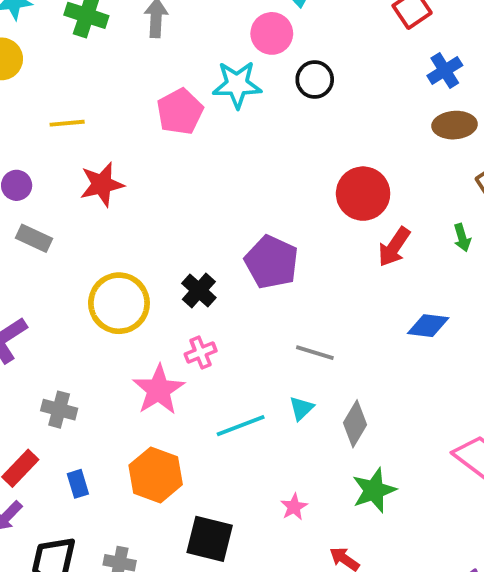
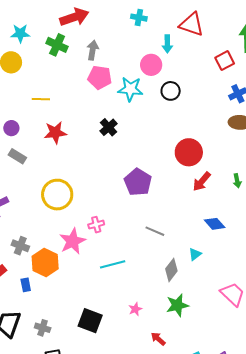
pink pentagon: (180, 112) -> (100, 77), moved, turned 30
black cross: (199, 290) -> (109, 127), moved
blue diamond: (428, 326) -> (215, 224), turned 35
cyan triangle: (301, 408) -> (195, 254), moved
orange hexagon: (156, 475) -> (45, 262), moved

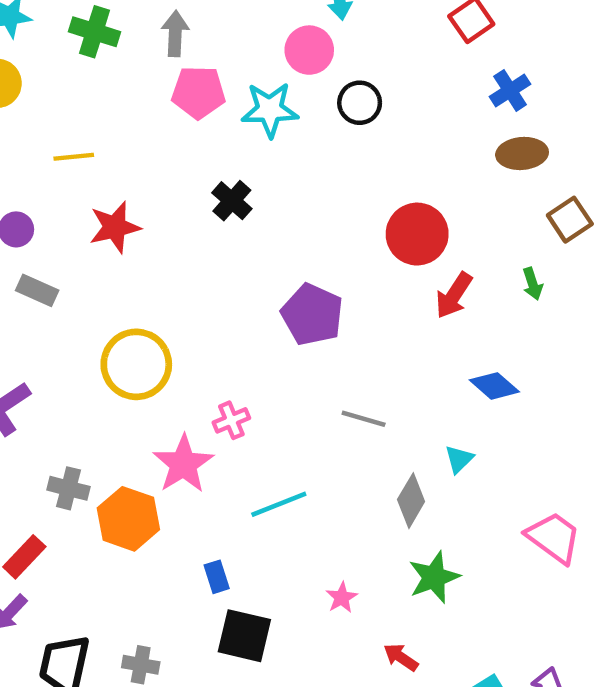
blue rectangle: (26, 285) -> (217, 577), moved

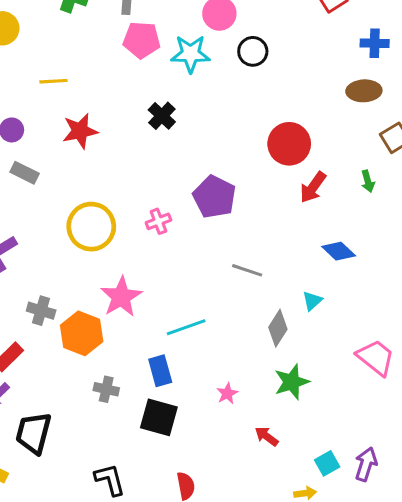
blue cross: (510, 90) -> (375, 43), moved, turned 32
pink cross: (231, 420) -> (158, 221), moved
blue rectangle: (217, 577) -> (160, 371), moved, size x1.4
gray cross: (141, 665) -> (106, 389), moved

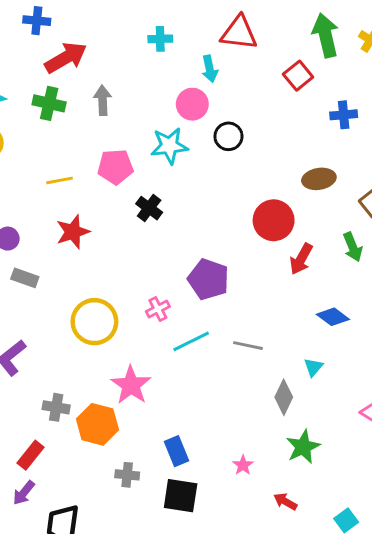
pink pentagon: (142, 40) -> (115, 167), moved
yellow line: (53, 81) -> (59, 180), moved
brown ellipse: (364, 91) -> (319, 179), moved
green arrow: (368, 181) -> (353, 247), size x1.4
cyan line: (186, 327) -> (191, 341), moved

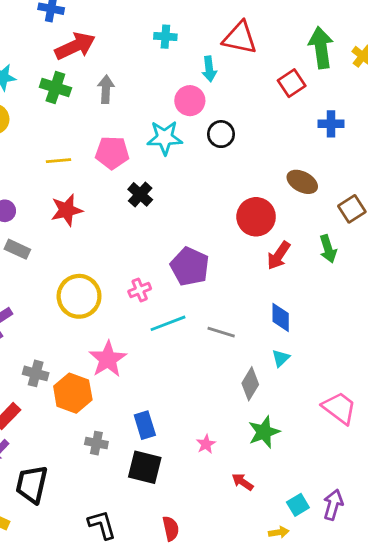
brown ellipse: (319, 179) -> (302, 182), turned 32
blue diamond: (333, 317) -> (281, 317), moved, turned 48

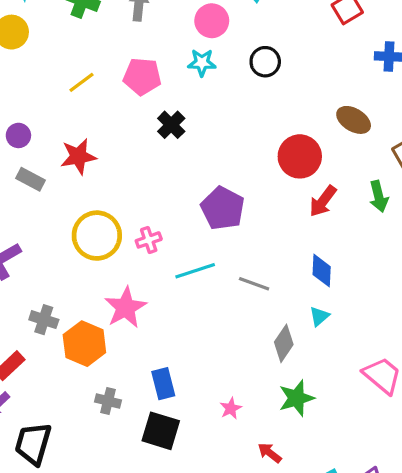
pink circle: (190, 101) -> (212, 21), moved
cyan star: (165, 138) -> (202, 63), size x0.7
yellow line: (58, 161) -> (82, 82), turned -35
red star: (67, 210) -> (78, 156), moved
pink cross: (140, 290) -> (149, 240), moved

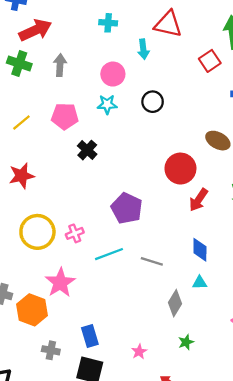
cyan triangle: (319, 316) -> (200, 283), turned 42
green star: (296, 398) -> (186, 342), size x0.6

